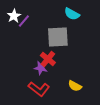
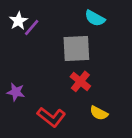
red cross: (48, 59) -> (80, 81), moved
purple star: (41, 68) -> (16, 92), moved

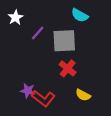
purple line: (32, 27) -> (38, 33), moved
purple star: (16, 92) -> (28, 91), moved

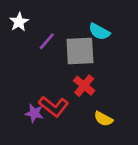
cyan semicircle: (80, 15) -> (99, 32), moved
red L-shape: (43, 98) -> (54, 106), moved

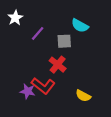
gray square: (80, 51) -> (64, 41), size x0.6
red cross: (84, 86) -> (58, 65), moved

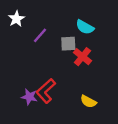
red cross: (58, 65) -> (82, 57), moved
red L-shape: (43, 86) -> (46, 91), turned 100

